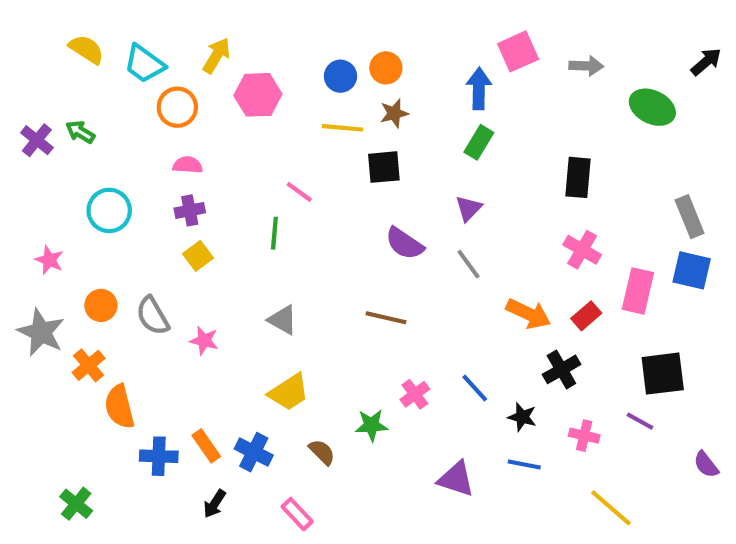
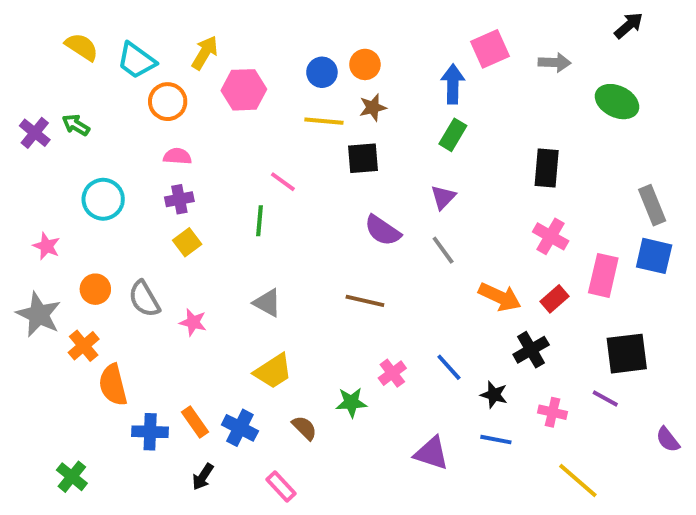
black arrow: (706, 62) -> (629, 25), moved

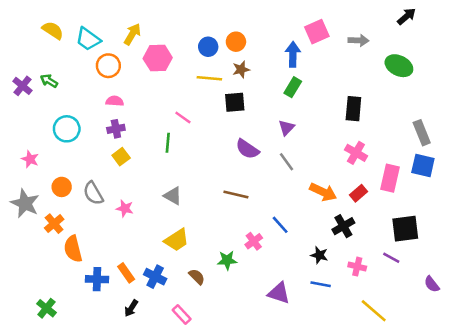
blue line: (449, 367) -> (280, 225), moved

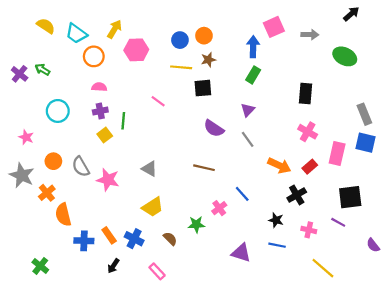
green line: (168, 143) -> (123, 121), moved
pink star: (125, 208) -> (108, 180), size x1.5

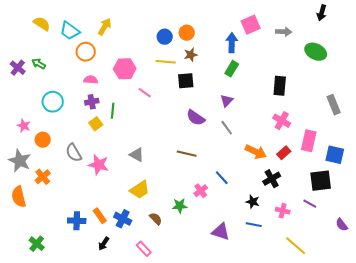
black arrow: (351, 14) -> (322, 13), turned 147
pink hexagon: (136, 50) -> (125, 69), moved
blue square: (365, 143) -> (335, 155), moved
orange circle: (53, 161) -> (43, 140), moved
orange semicircle: (63, 215) -> (19, 197), moved

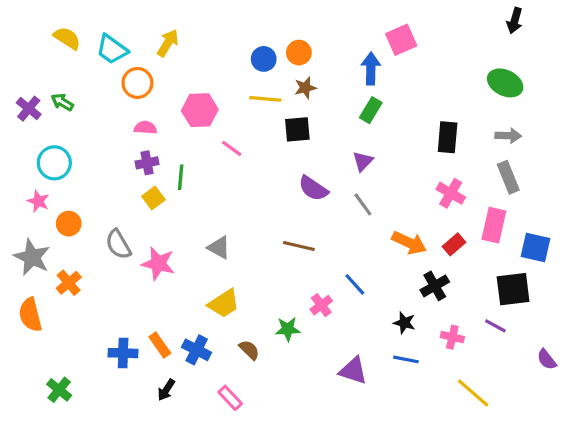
gray arrow: (284, 32) -> (508, 136), moved
cyan circle: (53, 102) -> (54, 163), moved
gray rectangle: (334, 105) -> (508, 177), moved

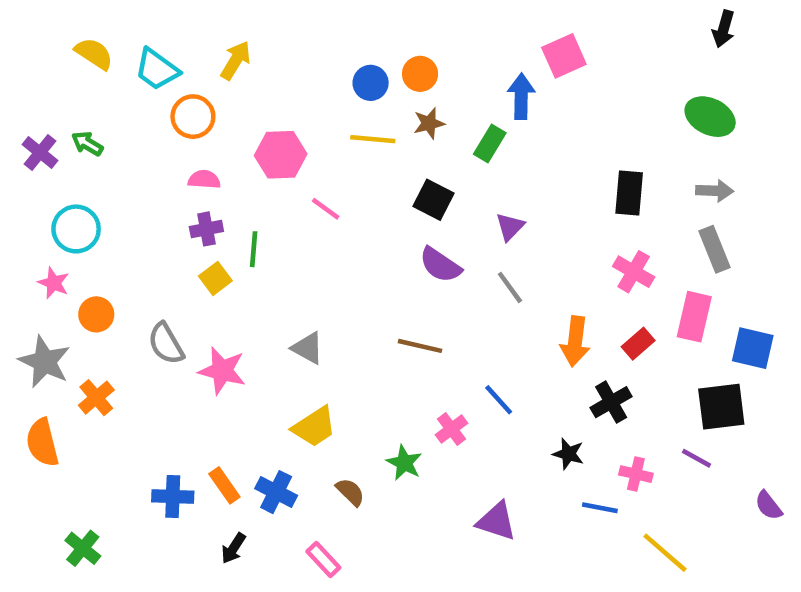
green rectangle: (371, 110) -> (490, 144), moved
black square: (297, 129) -> (434, 200), moved, turned 32
orange arrow: (409, 243) -> (575, 341), turned 72
green star: (288, 329) -> (404, 463), turned 30
blue line: (406, 359) -> (600, 508), moved

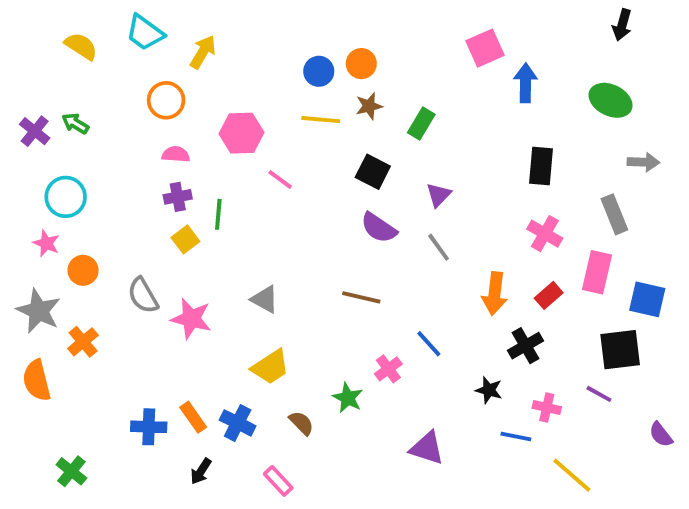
cyan trapezoid: (157, 69) -> (145, 33), moved
blue arrow: (521, 96) -> (526, 83), moved
gray arrow: (715, 191) -> (643, 162), moved

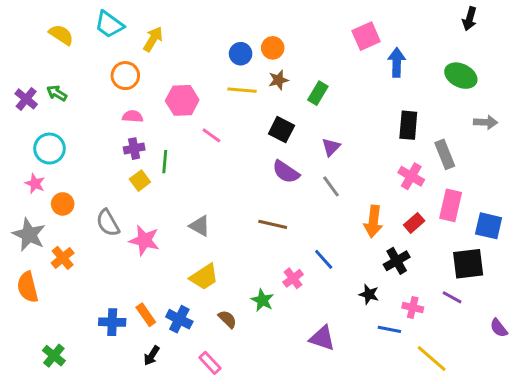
gray rectangle: (614, 214) -> (445, 154), moved

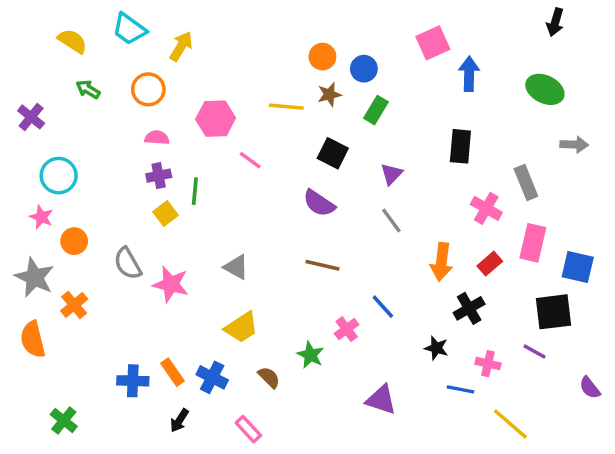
blue circle: (241, 54) -> (364, 69), moved
green arrow: (57, 93) -> (88, 89), moved
black rectangle: (408, 125) -> (460, 146), moved
purple semicircle: (286, 172) -> (319, 203), moved

